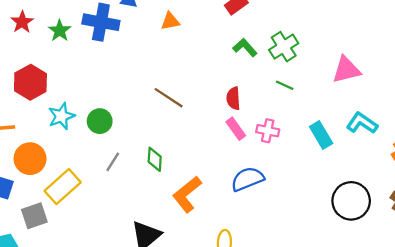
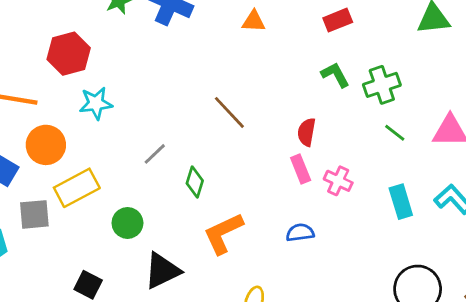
green line: (285, 85) -> (395, 133), moved
green circle: (100, 121) -> (127, 223), moved
gray line: (113, 162) -> (155, 154), moved
blue semicircle: (247, 179) -> (300, 233), size x0.7

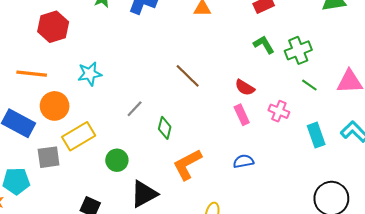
red hexagon: (69, 54) -> (53, 27), moved
red semicircle: (307, 132) -> (245, 88), turned -66
pink cross: (338, 181) -> (279, 111), moved

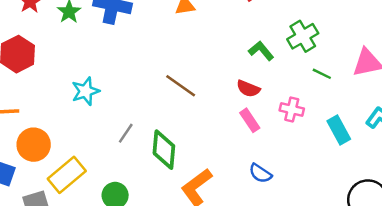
green L-shape: (264, 45) -> (261, 51), moved
cyan star: (90, 74) -> (86, 91), moved
green diamond: (165, 128) -> (164, 150), size x1.5
blue semicircle: (243, 161) -> (260, 173), turned -126

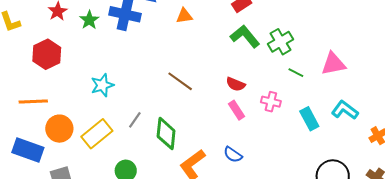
green L-shape: (261, 51) -> (245, 36), moved, size x1.4
blue semicircle: (260, 173) -> (233, 155), moved
yellow rectangle: (67, 175) -> (97, 134), moved

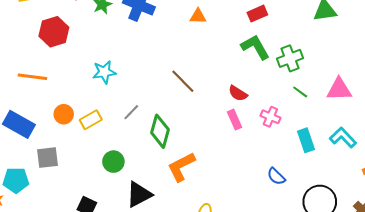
orange circle: (59, 129) -> (64, 114), moved, size x0.7
yellow rectangle: (97, 134) -> (91, 120), size x0.7
blue semicircle: (233, 155) -> (276, 176), moved

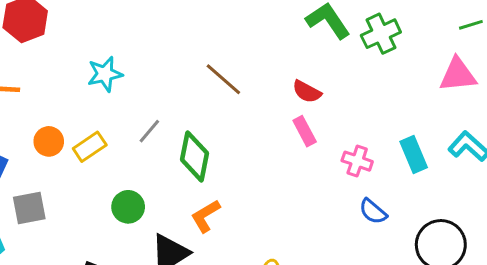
green line: (300, 92) -> (471, 25), moved, turned -49
pink cross: (270, 117) -> (357, 161), moved
orange L-shape: (181, 167) -> (206, 216), moved, size x0.7

